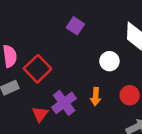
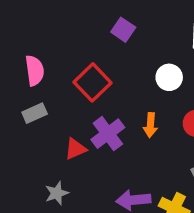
red square: (38, 69) -> (92, 82), moved
red triangle: (40, 114) -> (75, 149), turned 30

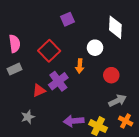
purple square: (123, 30) -> (68, 19), turned 32
orange arrow: (150, 125) -> (80, 66), moved

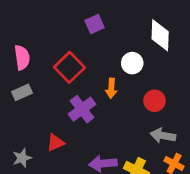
red triangle: (39, 90) -> (56, 143), moved
gray arrow: (117, 101) -> (163, 136), turned -144
gray star: (28, 117) -> (22, 158), moved

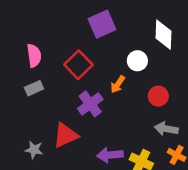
purple square: (95, 24) -> (102, 24), size x1.5
orange arrow: (111, 88) -> (118, 84), turned 30
red triangle: (56, 143) -> (65, 135), size x1.5
gray star: (22, 158) -> (34, 150), turned 30

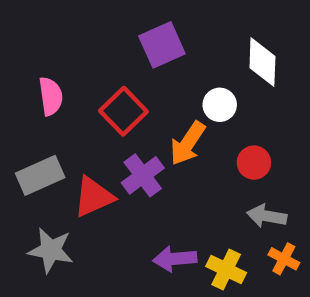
orange arrow: (118, 84) -> (188, 143), size x1.5
gray rectangle: (34, 88) -> (40, 175), moved, size x1.5
red triangle: (65, 135) -> (94, 197), moved
gray star: (34, 150) -> (51, 250), size x1.5

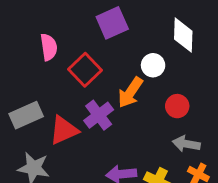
pink semicircle: (51, 96) -> (49, 47), moved

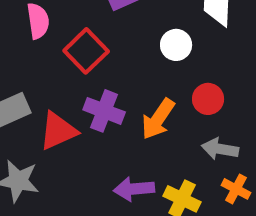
orange arrow: (130, 92) -> (158, 119), moved
purple cross: (99, 115) -> (104, 111), turned -32

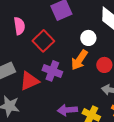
orange arrow: (158, 119) -> (79, 60), moved

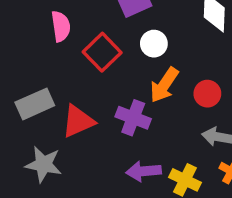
white circle: (88, 38) -> (154, 44), moved
purple cross: (52, 71) -> (133, 118), moved

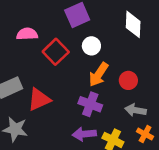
pink semicircle: (61, 26) -> (27, 34), turned -84
purple cross: (133, 118) -> (90, 104), moved

